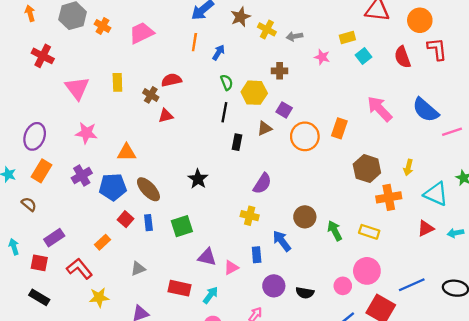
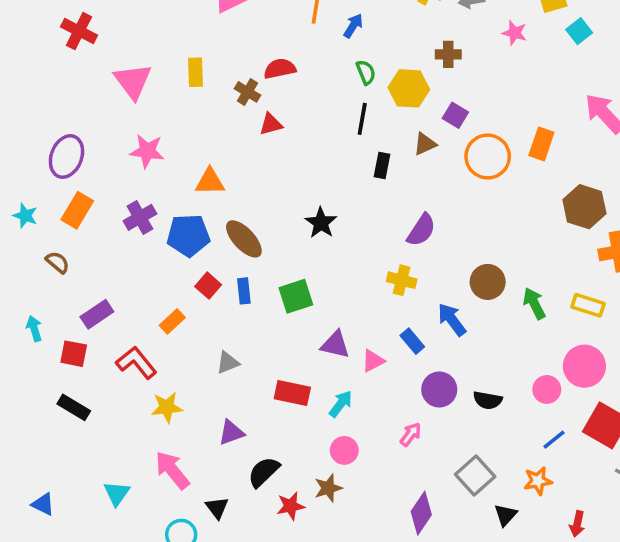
blue rectangle: (257, 255) -> (412, 341), turned -35

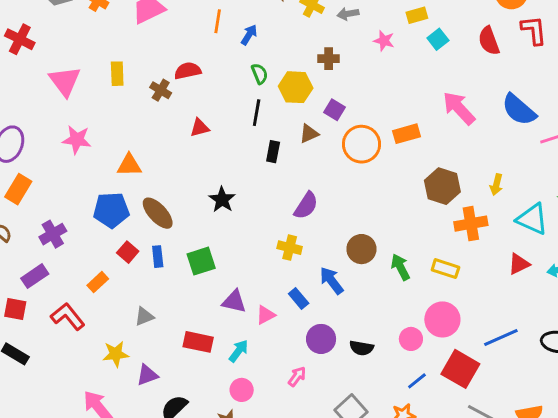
red triangle: (271, 124) -> (200, 128), moved
orange rectangle: (541, 144) -> (406, 134), turned 55
purple cross: (140, 217) -> (53, 234), moved
yellow star: (167, 407) -> (116, 354), moved

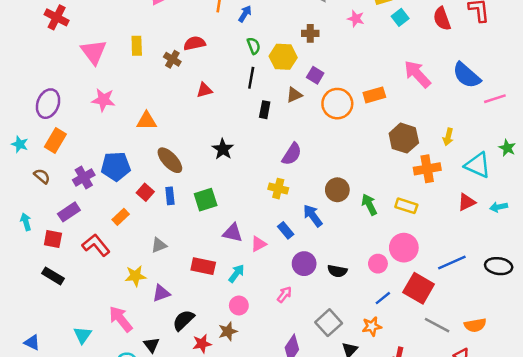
blue pentagon: (111, 210) -> (116, 166), moved

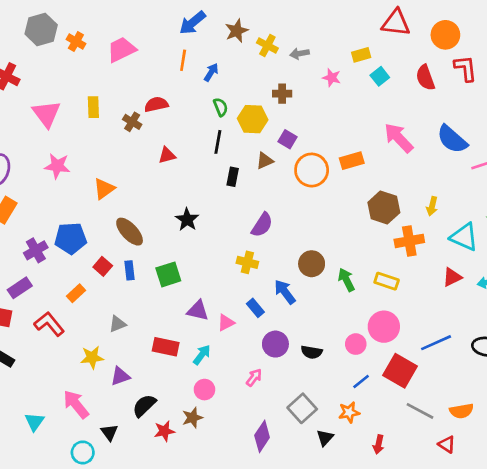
orange triangle: (147, 121) -> (104, 189), turned -35

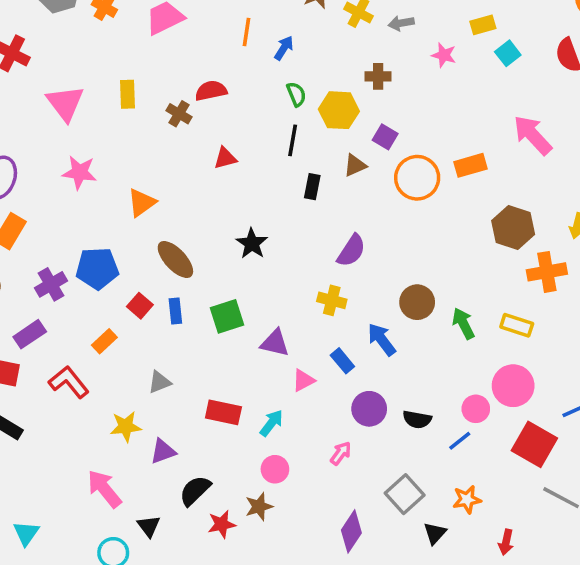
purple triangle: (198, 311) -> (275, 343), moved
blue line: (361, 382) -> (460, 441), moved
cyan triangle: (34, 422) -> (26, 533), moved

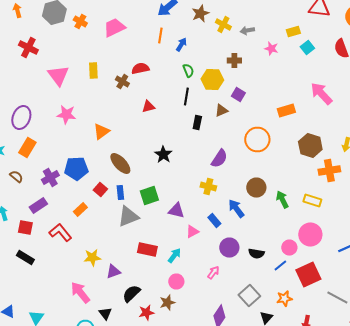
orange circle: (417, 178) -> (257, 140), moved
gray triangle: (159, 382) -> (128, 216), moved, size x1.6
red square: (534, 444) -> (308, 274), moved, turned 35

